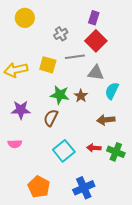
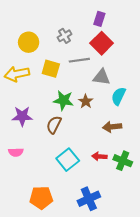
yellow circle: (25, 18) -> (29, 42), moved
orange pentagon: (39, 187) -> (41, 198), turned -30

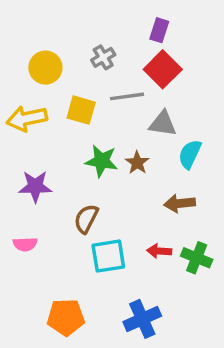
brown semicircle: (54, 125) -> (86, 219), moved
cyan square: (68, 160) -> (108, 256), turned 30

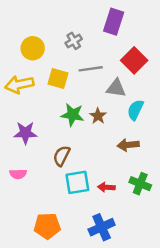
purple rectangle: (159, 30) -> (114, 22), size x1.5
red square: (163, 69) -> (134, 60), moved
red arrow: (159, 251) -> (106, 187), moved

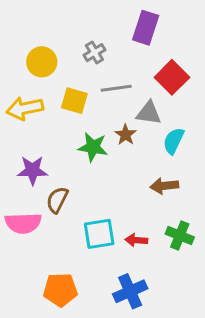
brown star: (98, 116) -> (125, 135), moved
brown semicircle: (62, 156) -> (57, 200), moved
pink semicircle: (18, 174) -> (23, 223), size x1.6

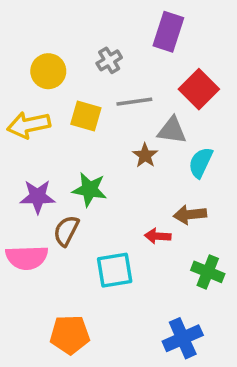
green star: (93, 147) -> (89, 189), moved
red arrow: (136, 240) -> (158, 236), moved
blue cross: (130, 291) -> (183, 338), moved

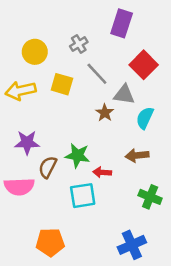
gray line: (134, 102) -> (97, 74), turned 55
green star: (89, 189) -> (77, 155), moved
red arrow: (158, 236) -> (102, 172), moved

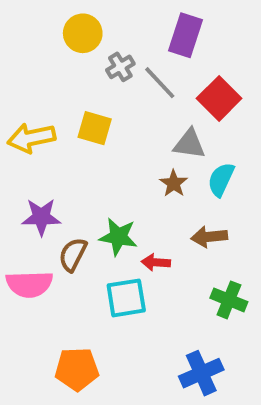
yellow circle: (35, 52) -> (83, 33), moved
gray line: (97, 74) -> (160, 83), moved
brown star: (105, 113) -> (174, 183), moved

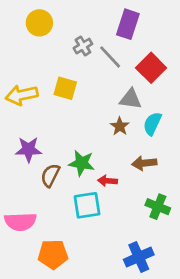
yellow circle: (83, 33) -> (39, 23), moved
pink semicircle: (29, 284) -> (20, 222), moved

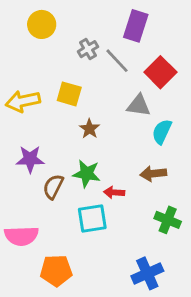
brown star: (120, 126) -> (89, 129), moved

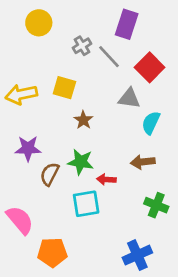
pink semicircle: (21, 236) -> (20, 220), turned -128

